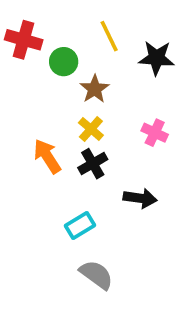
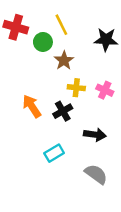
yellow line: (109, 36) -> (61, 25), moved
yellow cross: (91, 129) -> (76, 88), moved, turned -35
gray semicircle: (96, 275) -> (96, 174), moved

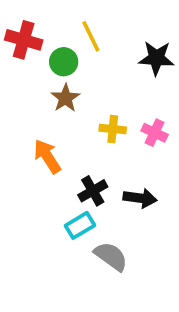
brown star: (64, 61) -> (65, 98), moved
black cross: (63, 111) -> (93, 191), moved
gray semicircle: (96, 174) -> (111, 256), moved

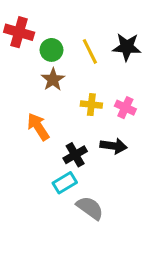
yellow line: (91, 36) -> (90, 51), moved
black arrow: (140, 198) -> (114, 146), moved

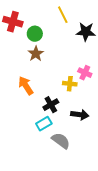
yellow line: (90, 51) -> (63, 15), moved
yellow cross: (91, 105) -> (70, 84), moved
black arrow: (114, 146) -> (80, 115), moved

